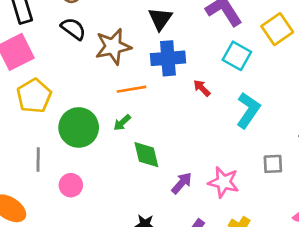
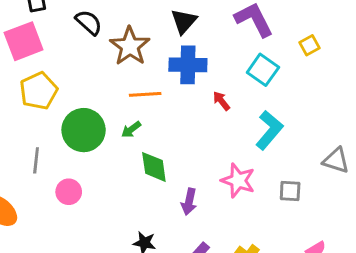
yellow square: (277, 29) -> (310, 45), size x0.6
brown star: (113, 47) -> (130, 46), turned -30
pink star: (224, 182) -> (238, 181), moved
purple arrow: (182, 183) -> (189, 202), turned 145

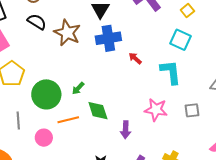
cyan square: (263, 70) -> (180, 40), moved
orange line: (145, 94) -> (68, 120), moved
cyan L-shape: (269, 130) -> (171, 72), turned -36

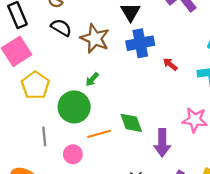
green arrow: (78, 88) -> (92, 79), moved
purple arrow: (126, 130) -> (162, 143), size x1.4

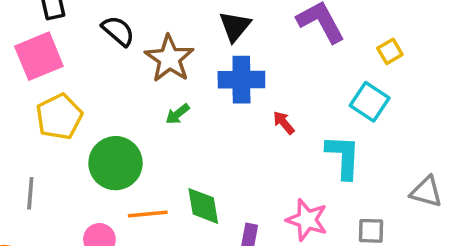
green arrow: (92, 79) -> (178, 114), moved
gray line: (44, 136) -> (30, 193), moved

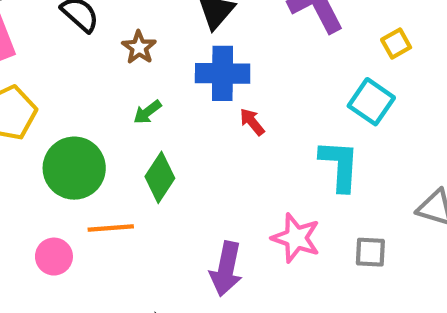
brown star: (169, 59) -> (139, 47), size x0.6
red arrow: (284, 123) -> (252, 122), moved
green diamond: (203, 206) -> (160, 177), moved, turned 42

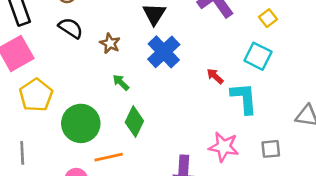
blue cross: (223, 73) -> (164, 52), turned -36
green arrow: (147, 112) -> (121, 82), turned 90
red arrow: (252, 122) -> (215, 76), moved

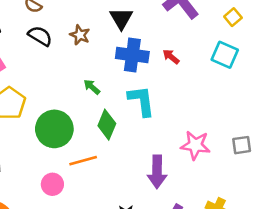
brown star: (110, 43) -> (80, 35), moved
blue cross: (164, 52) -> (132, 55), turned -36
red arrow: (215, 76) -> (171, 57), moved
cyan L-shape: (244, 98) -> (141, 101), moved

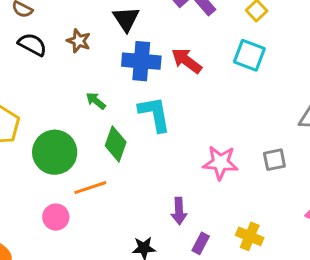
red arrow: (171, 57) -> (187, 61), size x1.5
purple arrow: (157, 172) -> (179, 211), moved, size x0.7

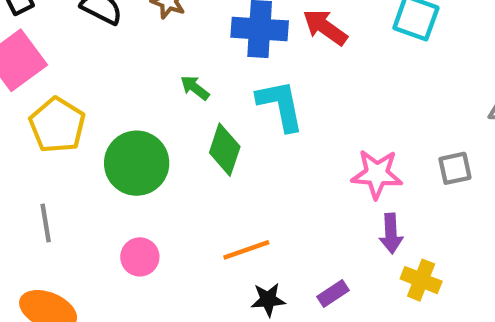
orange line: (90, 188) -> (246, 250), moved
purple arrow: (179, 211) -> (391, 234), moved
purple rectangle: (201, 243) -> (333, 294), moved, turned 30

